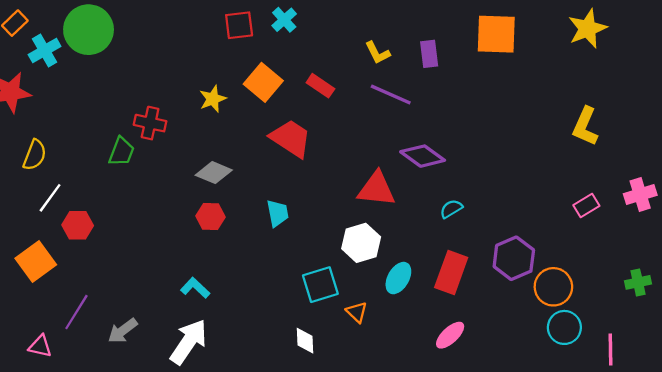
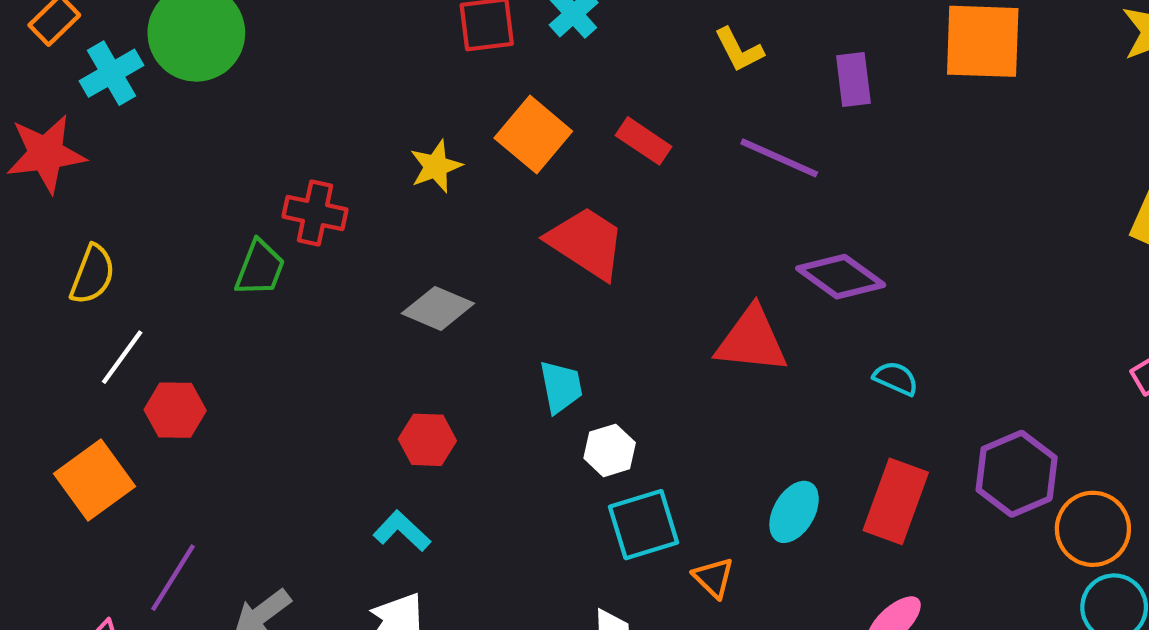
yellow L-shape: (378, 53) -> (739, 50), moved
cyan semicircle: (451, 209) -> (896, 378), turned 55
red hexagon: (211, 216) -> (427, 440), moved
white hexagon: (361, 243) -> (610, 450), moved, size x0.7

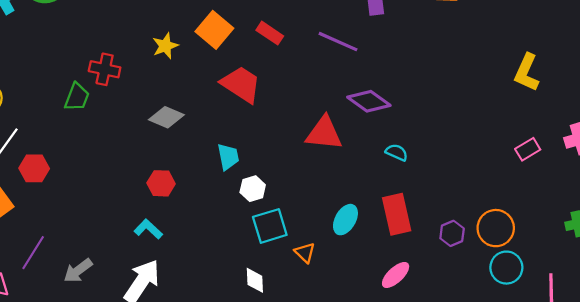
purple hexagon: (1017, 474) -> (452, 233), moved, size x0.6
red rectangle: (896, 501) -> (397, 214), turned -33

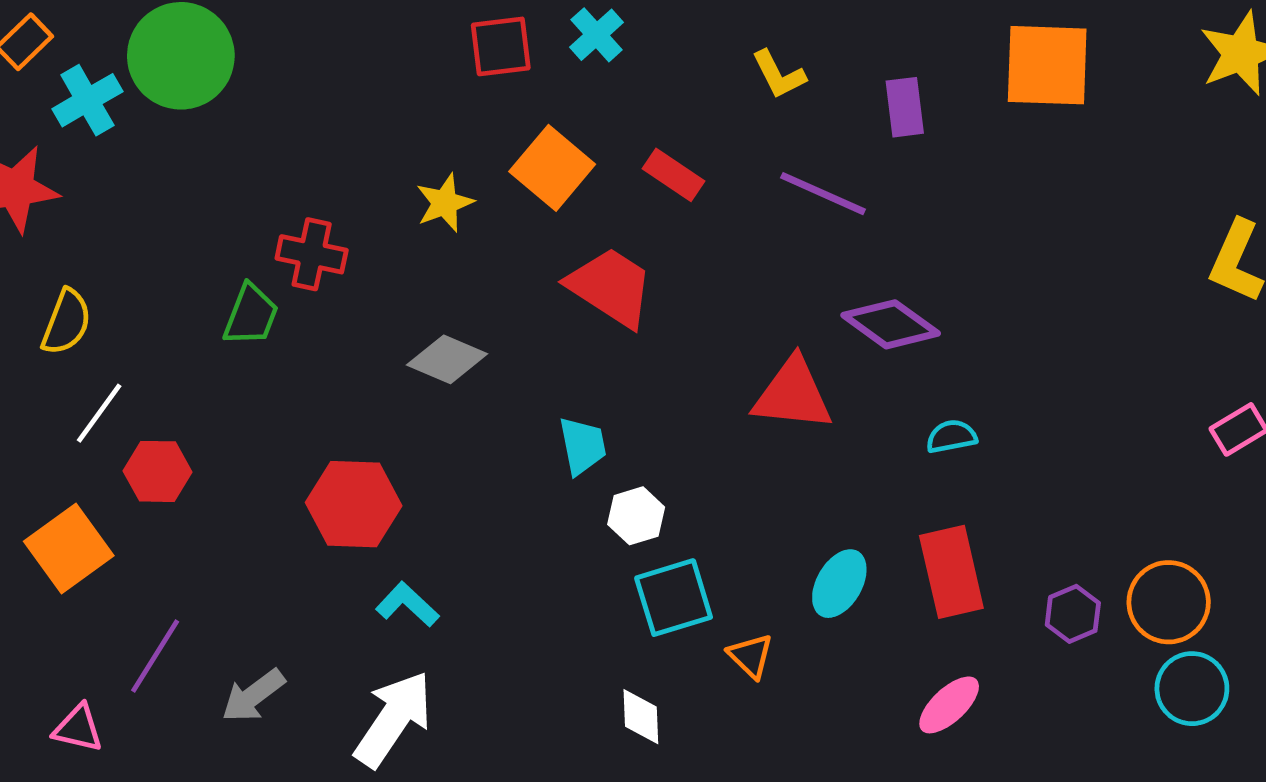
cyan semicircle: (397, 152) -> (951, 436), turned -35
red hexagon: (161, 183) -> (354, 504), moved, size x1.5

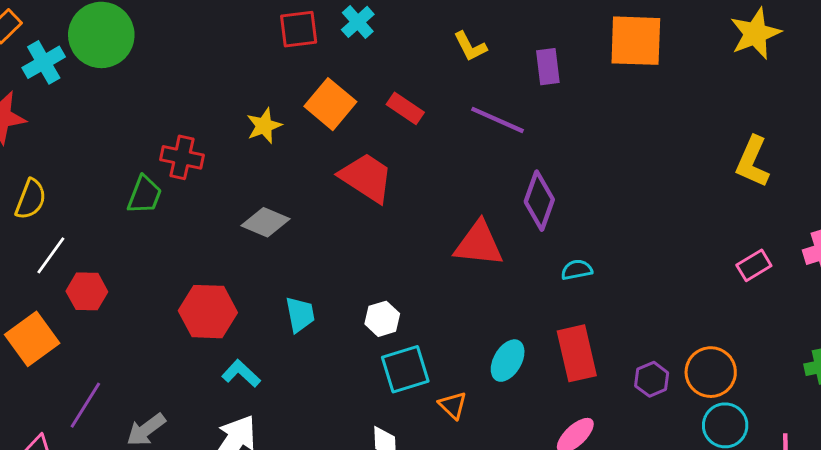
purple diamond: (891, 324) -> (539, 201), turned 74
cyan trapezoid: (582, 446) -> (300, 314), moved

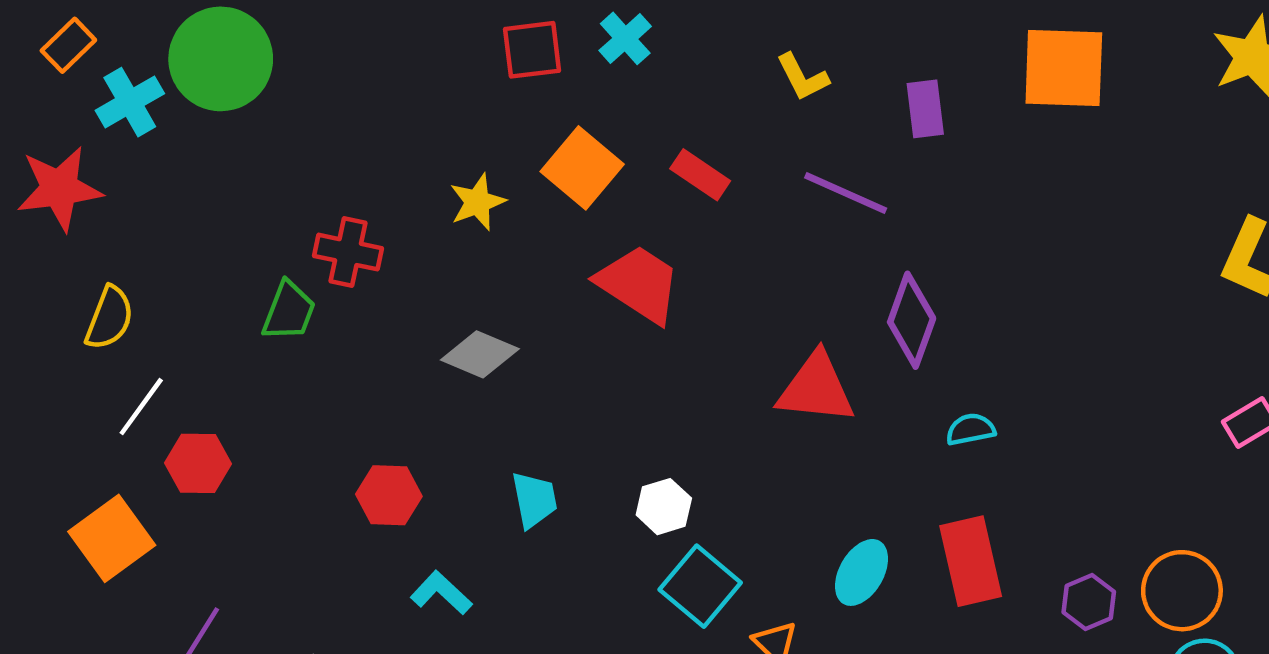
red hexagon: (208, 312) -> (389, 495), size x0.7
cyan square: (405, 369) -> (700, 586), turned -33

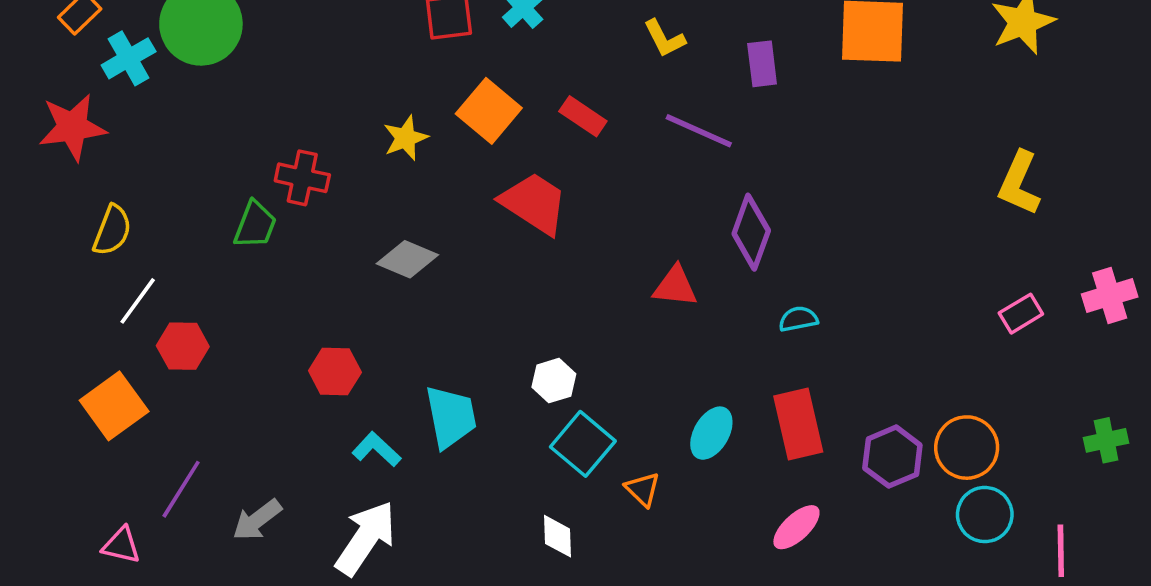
red triangle: (816, 388) -> (675, 286), size x0.7
cyan trapezoid: (534, 500) -> (451, 417), moved, size x1.4
purple hexagon: (1089, 602) -> (892, 457), size x1.4

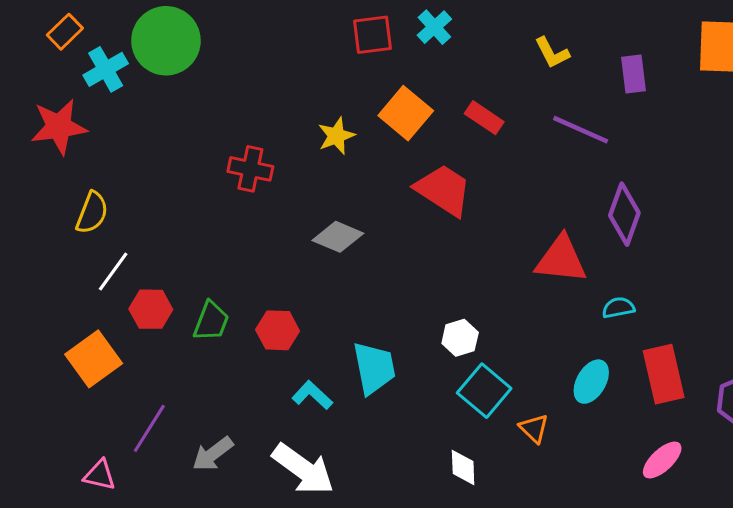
green trapezoid: (255, 225) -> (211, 321), moved
red triangle: (675, 286) -> (561, 259), size x1.4
cyan semicircle: (798, 319) -> (618, 308), moved
white arrow: (366, 538) -> (303, 469), turned 92

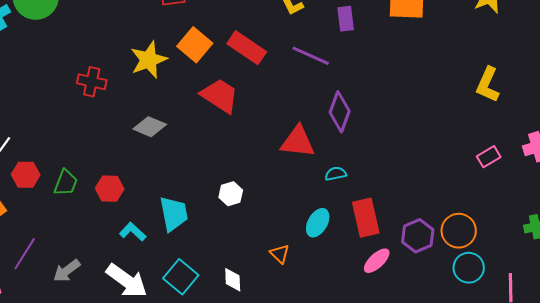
red rectangle: (484, 118) -> (247, 48), size x1.5
yellow star: (336, 136) -> (149, 60), size x1.5
cyan square: (484, 391) -> (181, 277), moved
pink ellipse: (662, 460) -> (377, 261), moved

